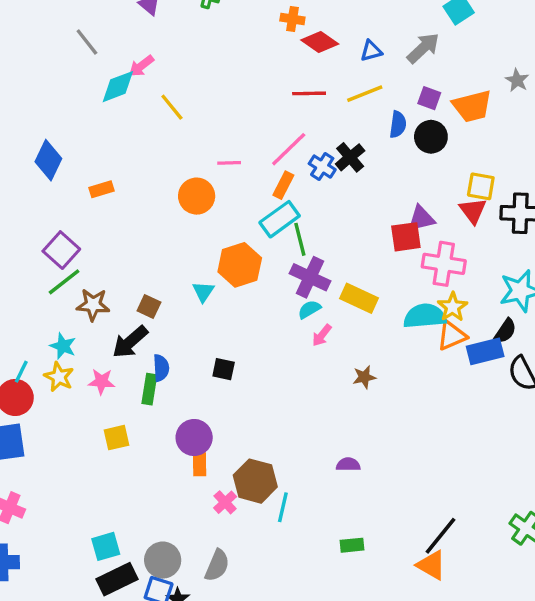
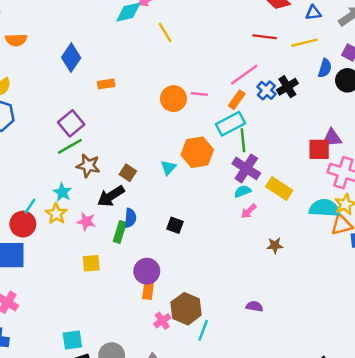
pink line: (229, 163) -> (199, 94), moved

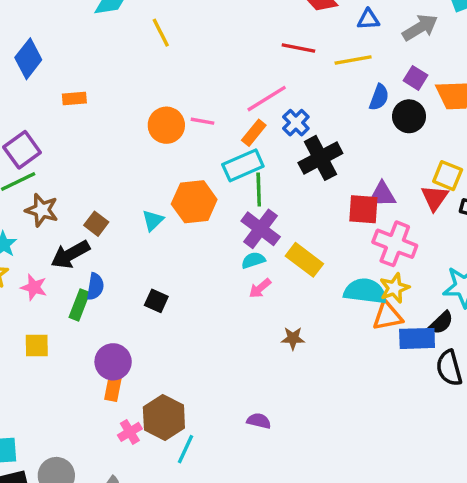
black cross: (287, 87) -> (320, 158), moved, size x1.4

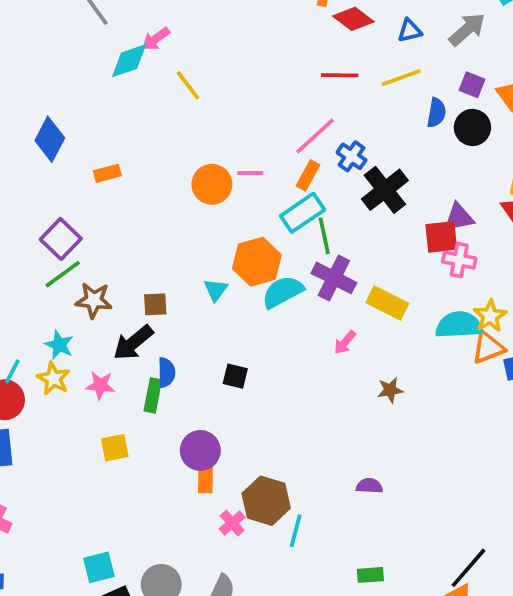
brown square: (96, 224) -> (155, 304), turned -30
pink cross: (395, 244) -> (459, 260), moved, size x0.7
cyan semicircle: (253, 260) -> (283, 292), moved, size x1.6

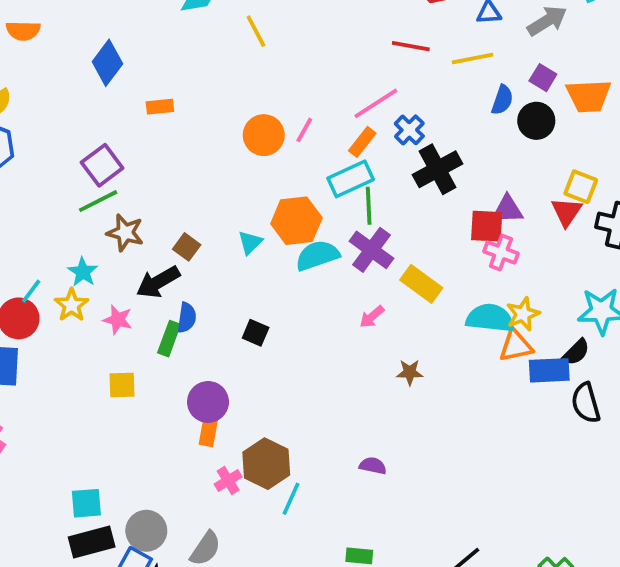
pink line: (250, 173) -> (304, 130), turned -70
brown square: (155, 304) -> (187, 247), turned 30

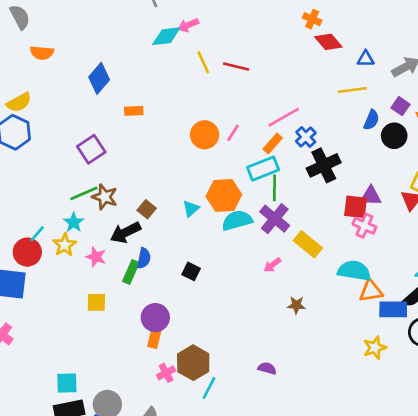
red line: (411, 46) -> (236, 67), moved
green line: (98, 201) -> (84, 193), moved
yellow star: (523, 314) -> (375, 348), moved

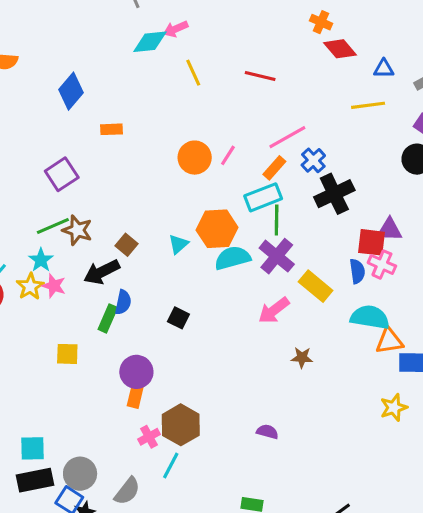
red line: (236, 67) -> (260, 76), moved
blue semicircle: (371, 120) -> (357, 271), moved, turned -30
pink star: (96, 257) -> (54, 286), moved
pink arrow: (272, 265) -> (274, 310), size x1.5
cyan line: (209, 388) -> (171, 465), moved

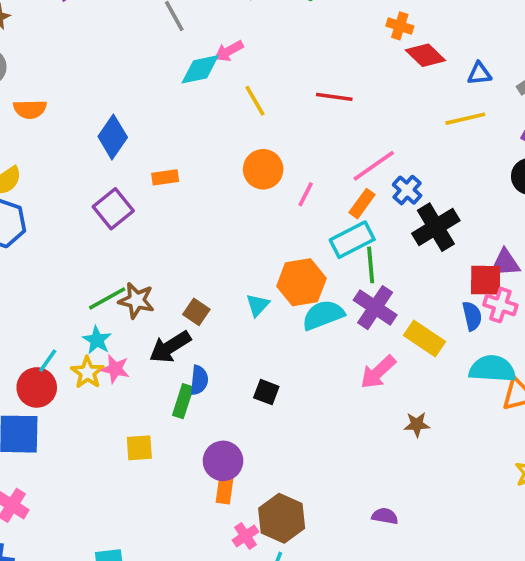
orange circle: (195, 158) -> (263, 169), moved
purple square: (62, 174) -> (113, 209), moved

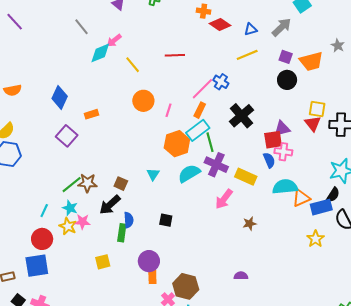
blue cross: (407, 190) -> (221, 82), moved
orange hexagon: (301, 282) -> (177, 144), moved
cyan line: (48, 361) -> (44, 211), moved

